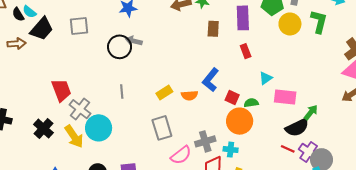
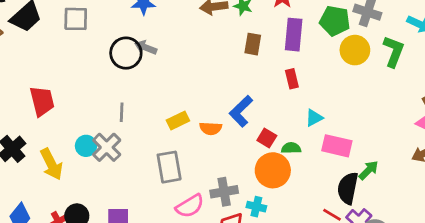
gray cross: (80, 109) -> (107, 147), moved
cyan circle: (99, 128) -> (86, 146), moved, size x0.6
black semicircle: (297, 128) -> (348, 188), turned 120

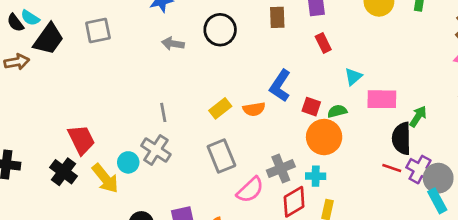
black circle: (126, 53) -> (220, 30), moved
red trapezoid: (42, 101) -> (81, 140), moved
cyan circle: (86, 146) -> (128, 162), moved

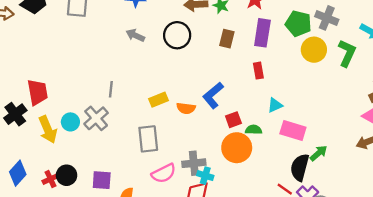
red square: (311, 107) -> (233, 120), turned 35
cyan cross: (316, 176) -> (205, 176), moved

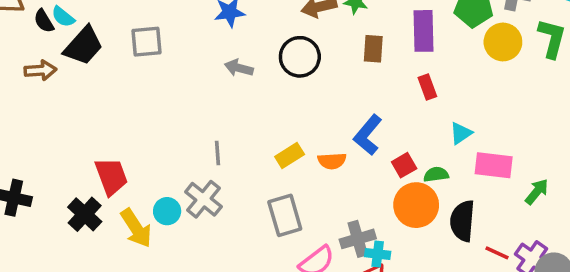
black semicircle: (300, 167) -> (462, 221), moved

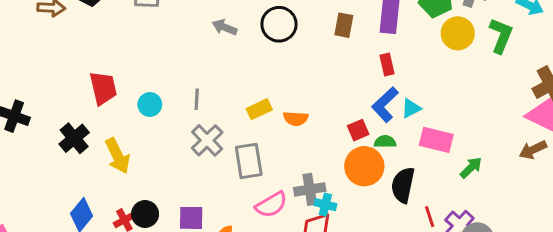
blue L-shape: (368, 135) -> (385, 105), moved
red trapezoid: (111, 176) -> (103, 88), moved
gray cross: (203, 199) -> (207, 140), moved
cyan circle: (167, 211) -> (150, 104), moved
red line: (497, 253) -> (430, 217), turned 40

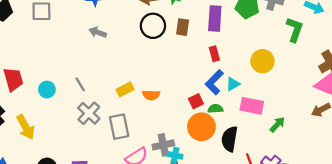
black circle: (279, 24) -> (153, 26), moved
yellow circle: (458, 33) -> (262, 61), moved
gray line: (197, 99) -> (80, 84), turned -32

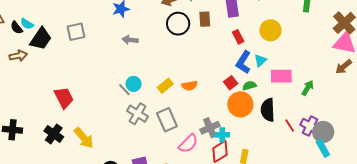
yellow circle: (262, 61) -> (270, 30), moved
cyan circle: (47, 90) -> (134, 84), moved

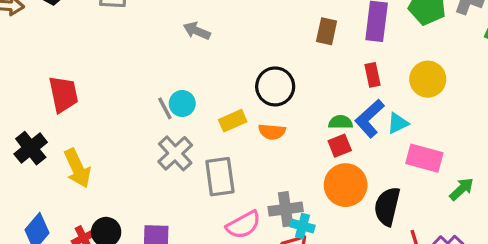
black circle: (178, 24) -> (275, 86), moved
green semicircle: (249, 86) -> (341, 122), moved

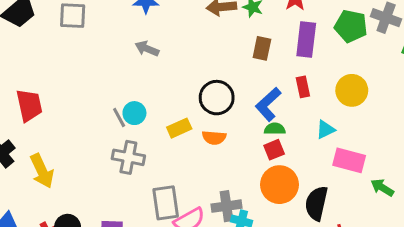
blue L-shape: (370, 118) -> (268, 104), moved
gray cross: (175, 153) -> (128, 157), turned -36
gray rectangle: (220, 177) -> (166, 203), moved
green arrow: (462, 189) -> (382, 188), turned -105

